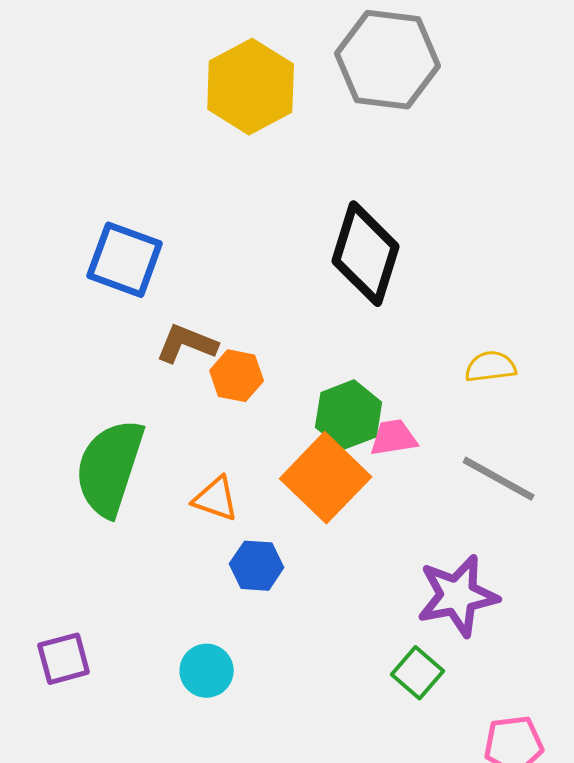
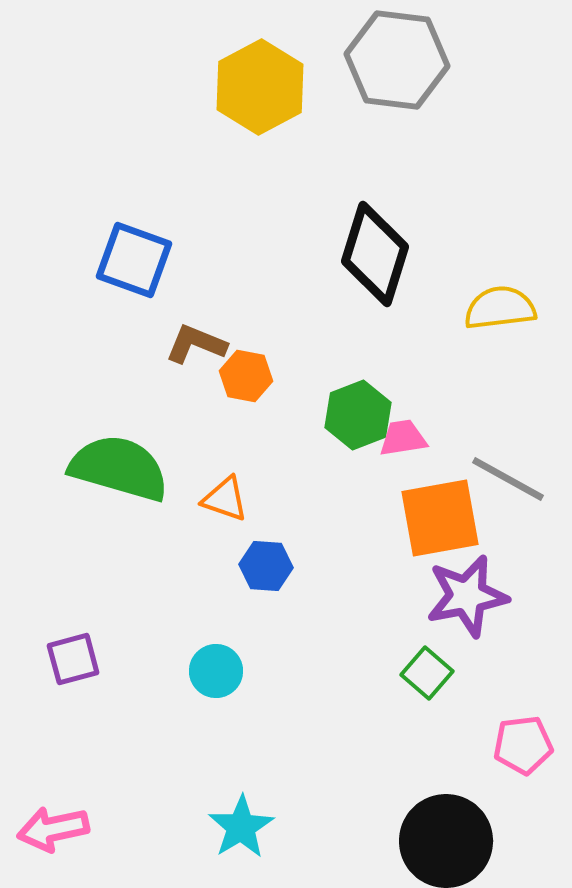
yellow semicircle: (491, 367) -> (500, 308), moved, size x1.4
green semicircle: (110, 468) -> (119, 468), turned 88
orange square: (326, 478) -> (440, 518), moved, turned 36

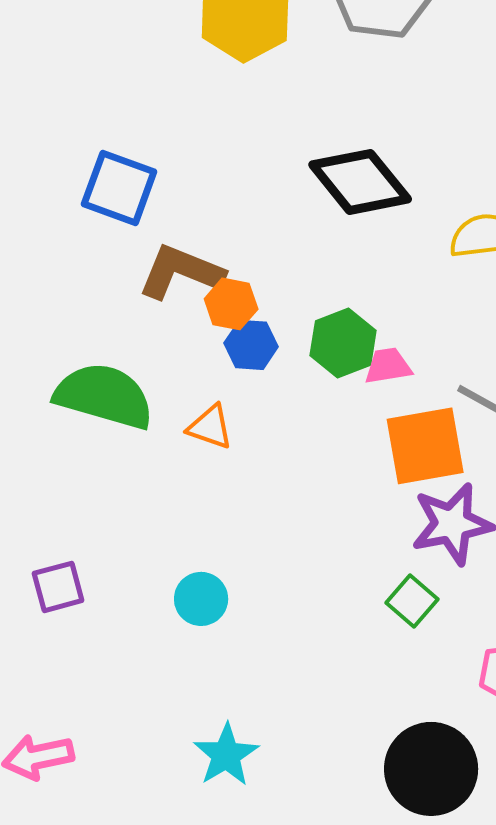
black diamond: (375, 254) -> (360, 182), turned -56
brown L-shape: (196, 344) -> (181, 272), size x1.4
blue hexagon: (266, 566) -> (251, 345), moved

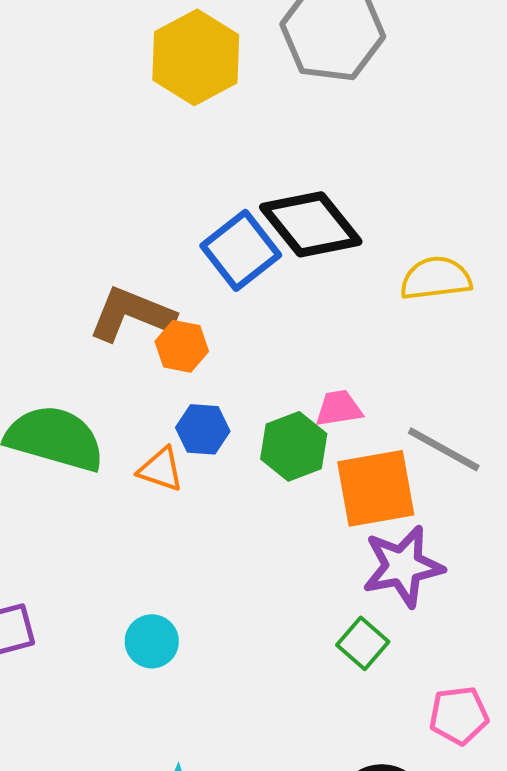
blue square: (119, 188) -> (241, 250), moved, turned 32
green hexagon: (343, 343) -> (294, 446), moved
blue hexagon: (251, 345) -> (203, 429), moved

